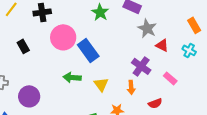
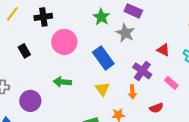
gray star: (147, 28) -> (125, 33), moved
blue rectangle: (88, 50) -> (103, 58), moved
green arrow: (72, 77) -> (62, 82), moved

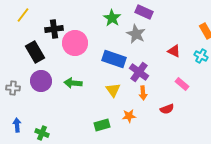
black cross: (43, 17) -> (54, 29), moved
black rectangle: (24, 51) -> (35, 52), size x1.5
blue rectangle: (103, 58) -> (114, 59), turned -35
purple cross: (142, 71) -> (139, 72), moved
purple circle: (30, 101) -> (41, 81), moved

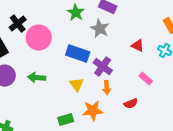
black cross: (54, 29) -> (18, 24), turned -30
orange star: (129, 116) -> (93, 111), size x1.5

